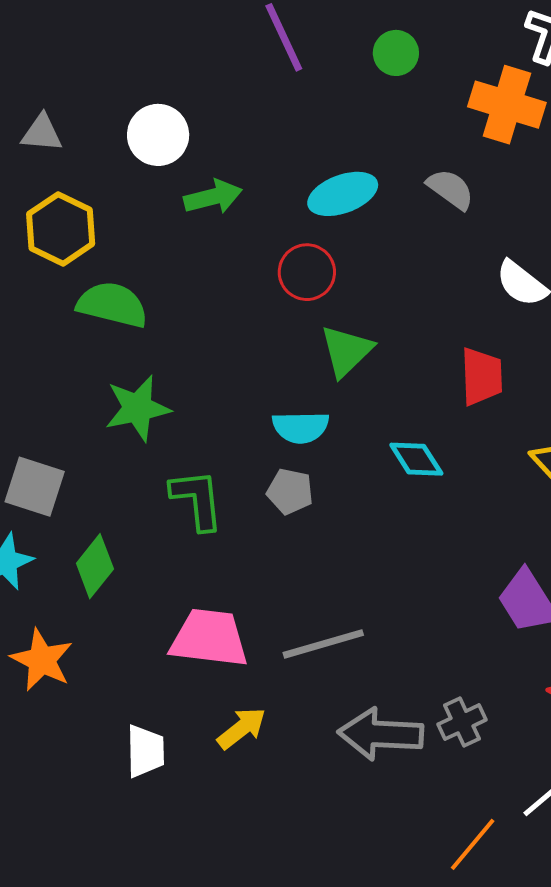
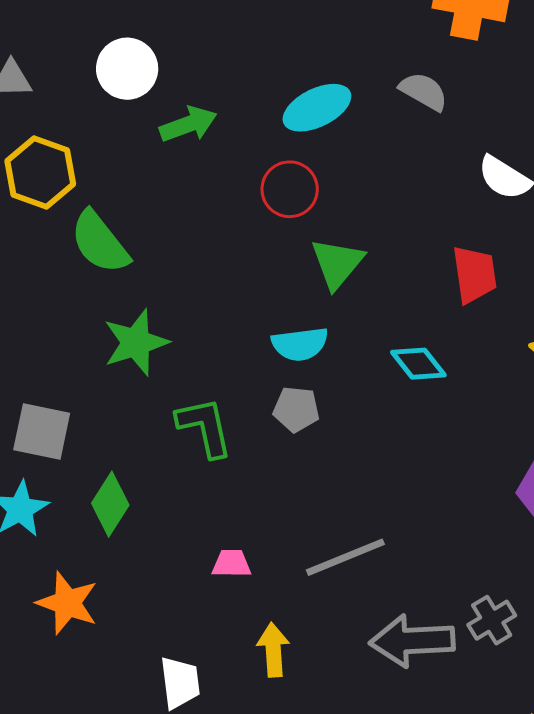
green semicircle: (112, 305) -> (100, 242), turned -136
pink trapezoid: (209, 638) -> (231, 564), size x0.5
yellow arrow: (242, 728) -> (273, 650), turned -50

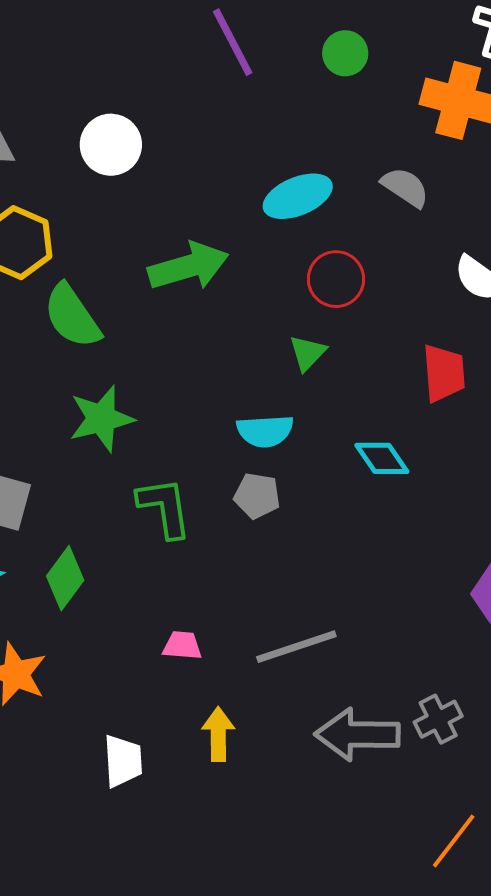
green arrow: (188, 124) -> (188, 266), moved, size x1.4
red circle: (290, 189) -> (336, 279), moved
green triangle: (337, 263) -> (308, 353), size x0.7

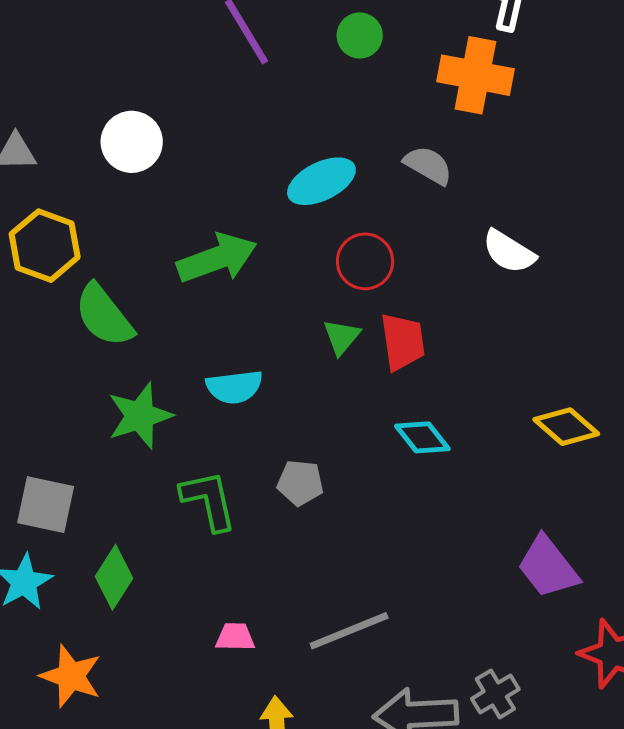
red trapezoid: (444, 373) -> (403, 342), moved
cyan semicircle: (265, 431) -> (234, 387), moved

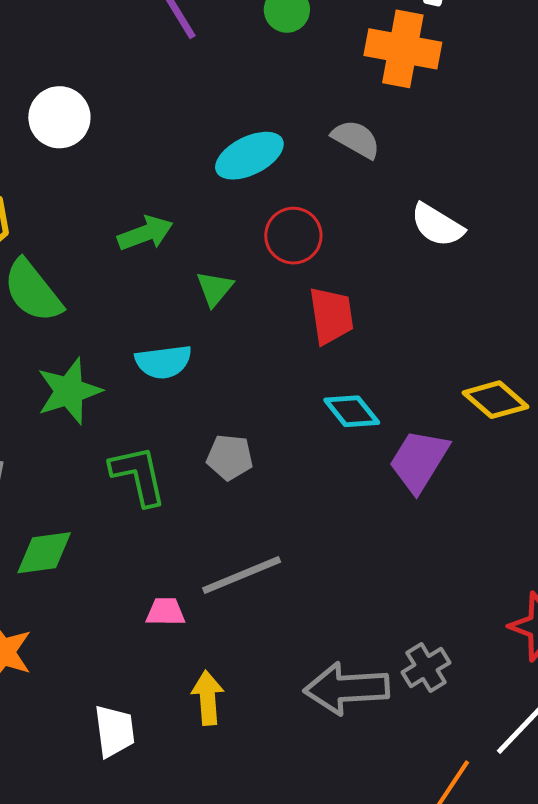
green arrow: (217, 258) -> (145, 233), size x0.7
green triangle: (341, 337) -> (215, 289), moved
purple trapezoid: (548, 567) -> (419, 461), moved, turned 70
green diamond: (114, 577) -> (44, 553), turned 50
gray line: (349, 631) -> (242, 575), moved

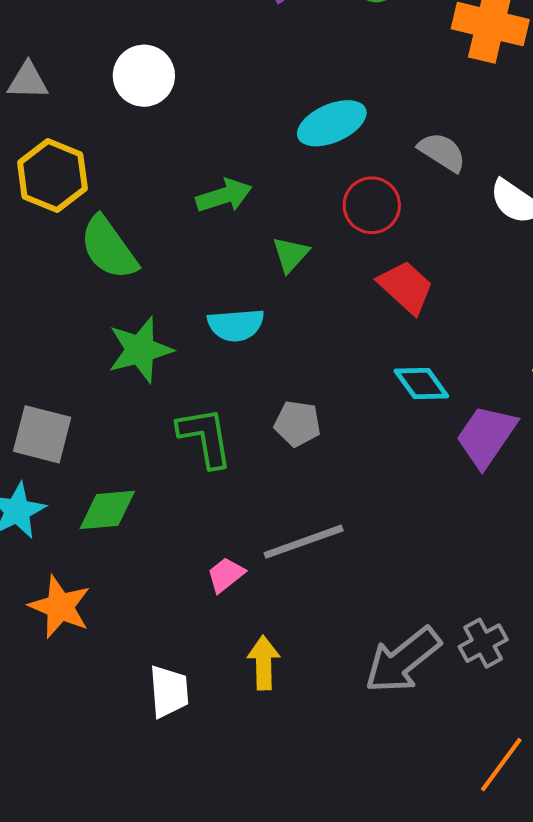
gray semicircle: (356, 139) -> (442, 152), moved
red trapezoid: (331, 316) -> (406, 287), turned -42
pink trapezoid: (166, 612) -> (226, 575), turned -42
gray arrow: (346, 688) -> (403, 660), turned -38

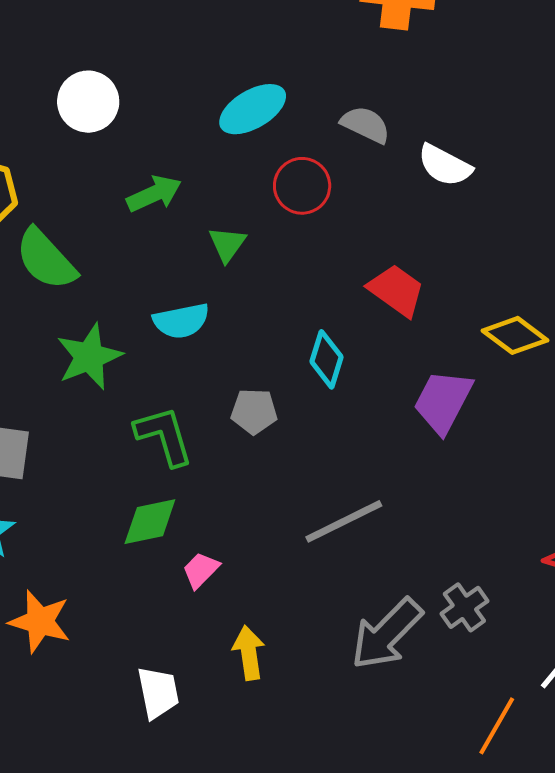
white circle: (144, 76) -> (88, 102), moved
red trapezoid: (406, 287) -> (396, 290), moved
cyan diamond: (421, 384) -> (326, 359), moved, turned 60
green diamond: (107, 510) -> (150, 522), moved
gray line: (304, 542) -> (344, 521), moved

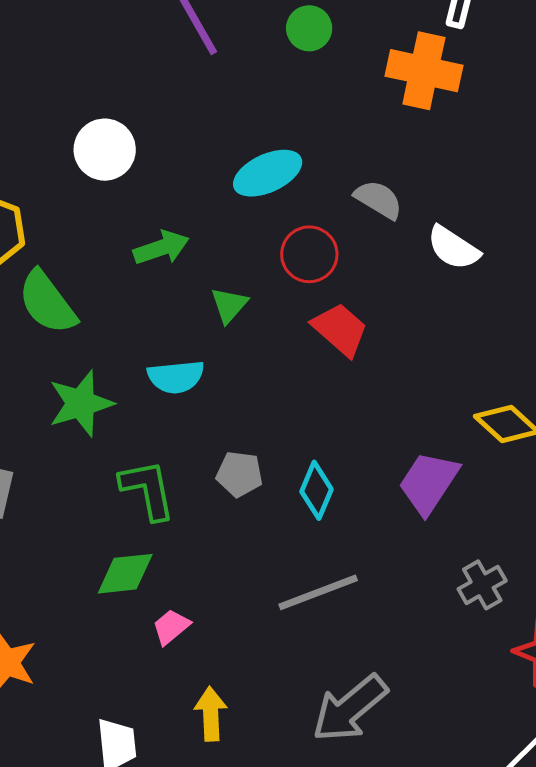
red trapezoid: (396, 290) -> (340, 329), moved
cyan diamond: (326, 359) -> (316, 490), moved
gray cross: (464, 607) -> (482, 585), moved

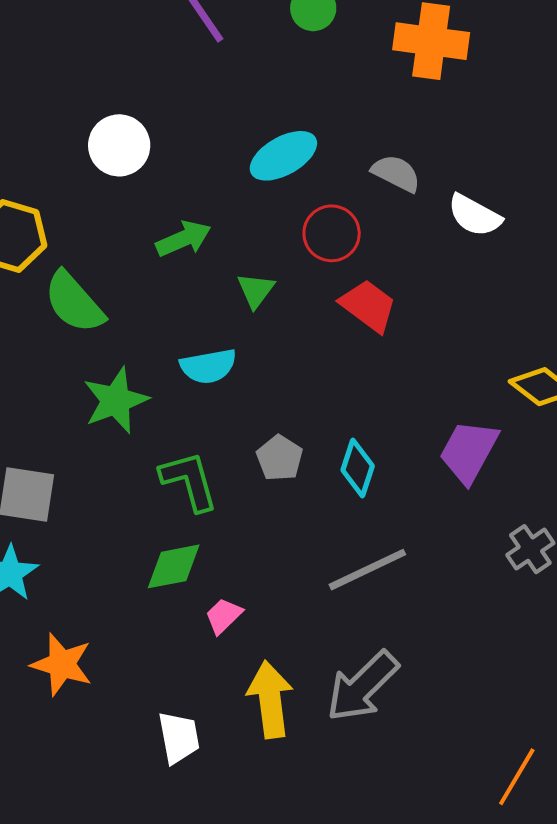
gray pentagon: (240, 474) -> (280, 458), turned 30
gray arrow: (350, 708) -> (362, 686), moved
yellow arrow: (211, 714) -> (270, 699), size x1.4

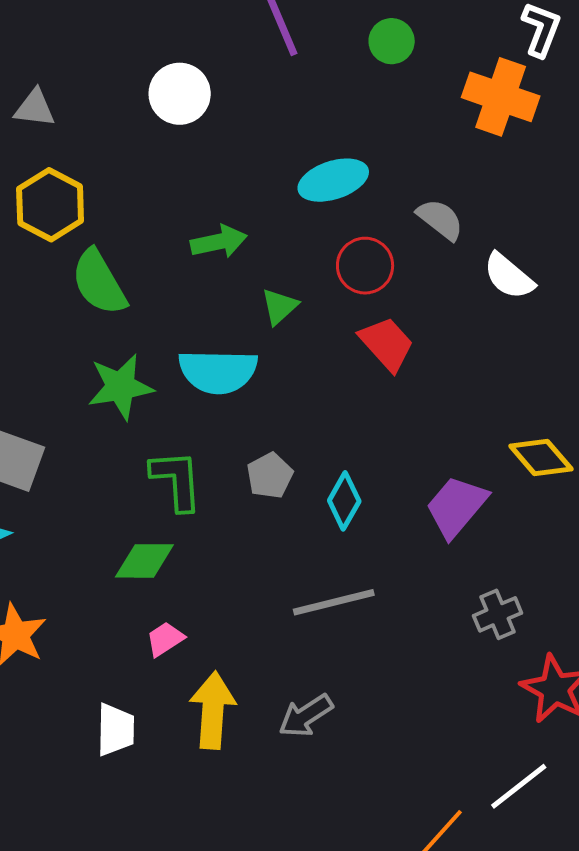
white circle: (119, 145) -> (180, 94), moved
cyan semicircle: (208, 366) -> (218, 371), size x1.4
pink trapezoid: (224, 616) -> (165, 639), moved
gray arrow: (362, 686) -> (306, 716), size x0.7

